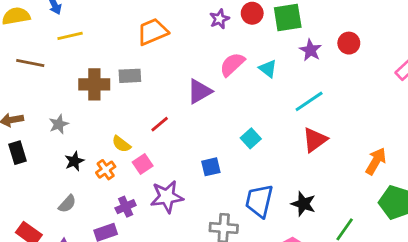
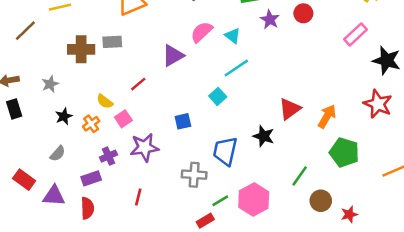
brown line: (30, 63) -> (25, 31), turned -55
cyan line: (309, 101) -> (236, 68), moved
red triangle: (315, 140) -> (290, 109), moved
black star: (303, 204) -> (264, 136), moved

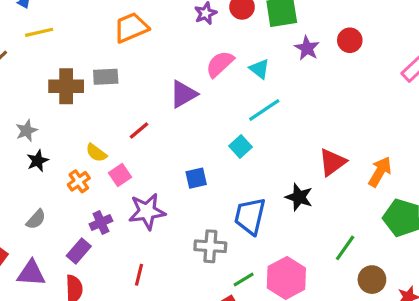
black star: (64, 116) -> (38, 161), moved
purple rectangle: (91, 178) -> (79, 251), turned -30

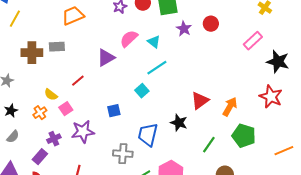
yellow line: (39, 32) -> (15, 19), turned -48
black star: (38, 161) -> (11, 111), moved
green line: (345, 248) -> (209, 145), moved

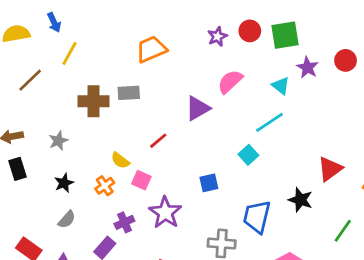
cyan triangle: (154, 42) -> (281, 86), moved
pink square: (66, 109) -> (141, 180), turned -32
purple star: (83, 132) -> (165, 213), turned -30

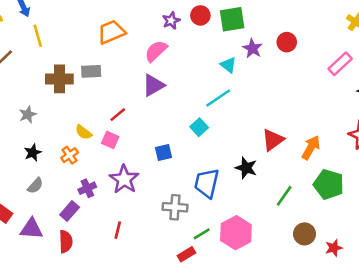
yellow line: (70, 53) -> (38, 36), turned -45
pink semicircle: (230, 82) -> (156, 51), moved
pink square: (141, 180) -> (110, 140), moved

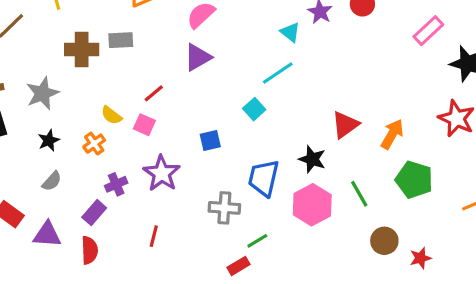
gray star: (28, 115) -> (42, 93), size x1.5
green line: (284, 196) -> (359, 194), turned -65
pink hexagon: (236, 233) -> (312, 205), moved

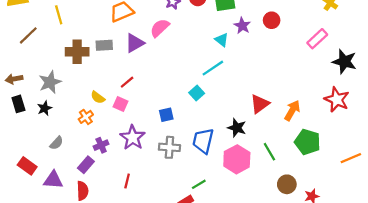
purple triangle: (198, 57) -> (135, 43), moved
black star: (49, 140) -> (45, 108), moved
gray cross: (224, 208) -> (169, 147), moved

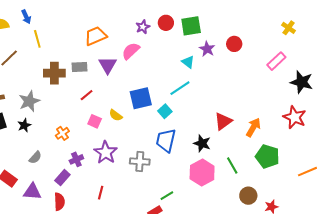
purple triangle: (135, 43) -> (108, 65), turned -30
red line: (127, 82) -> (87, 95), moved
yellow semicircle: (98, 97) -> (116, 115), moved
blue square: (166, 115) -> (141, 98), moved, size x1.6
blue trapezoid: (203, 141) -> (166, 140), moved

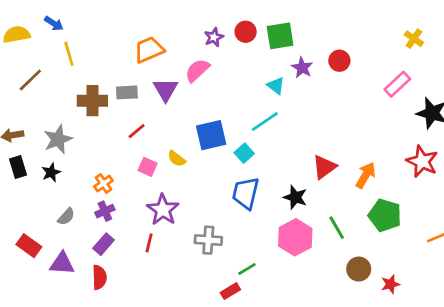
blue arrow: (26, 17) -> (54, 23), turned -32
purple cross: (76, 159) -> (105, 211), moved
gray cross: (140, 161) -> (208, 240), moved
red line: (101, 193) -> (149, 243), moved

